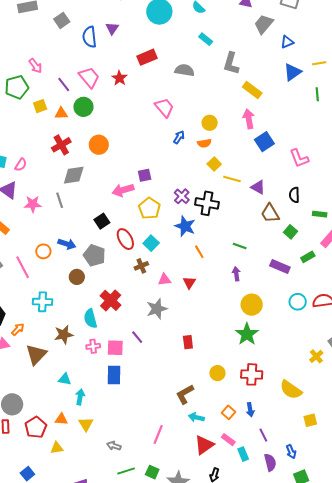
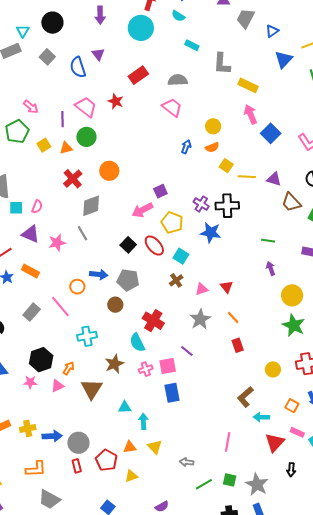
purple line: (64, 84) -> (63, 119), turned 49
pink trapezoid: (164, 108) -> (172, 107), moved
red ellipse: (125, 239) -> (154, 246), moved
orange line: (199, 252) -> (233, 317), moved

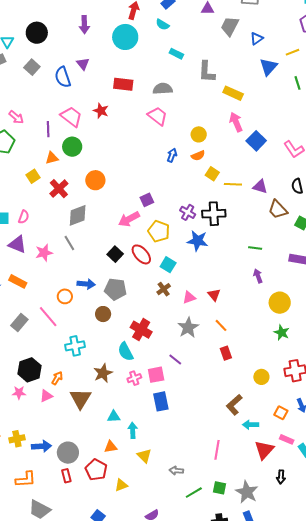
red rectangle: (138, 75) -> (123, 84), turned 42
yellow square: (44, 145) -> (33, 176), moved
green star: (294, 325) -> (282, 333), size x0.7
orange triangle: (130, 447) -> (111, 447), moved

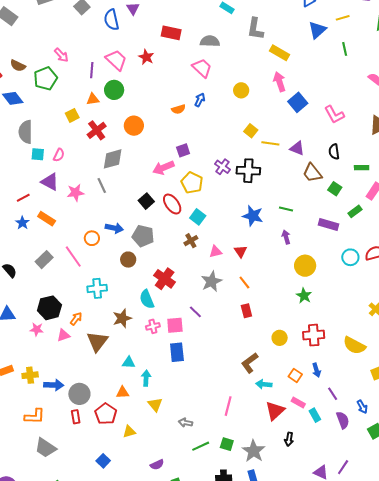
blue arrow: (172, 155) -> (200, 100), moved
orange semicircle: (198, 156) -> (178, 109), moved
blue star: (198, 241) -> (253, 216), moved

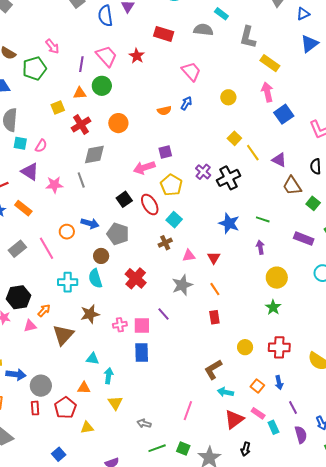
gray semicircle: (210, 41) -> (203, 30), moved
yellow line: (270, 143) -> (253, 153), turned 42
black cross: (248, 171) -> (229, 178), turned -35
cyan semicircle: (147, 299) -> (95, 278), moved

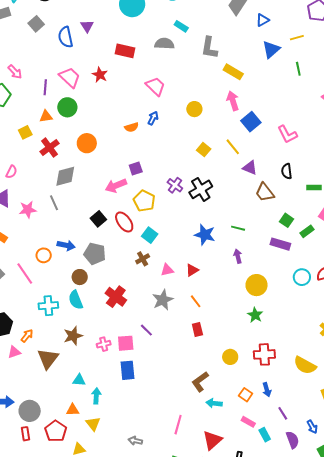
yellow line: (253, 153) -> (233, 147), moved
green square: (313, 203) -> (286, 220), moved
red triangle: (214, 258) -> (192, 270), turned 32
yellow triangle: (115, 403) -> (93, 424), moved
red triangle: (234, 419) -> (212, 440), moved

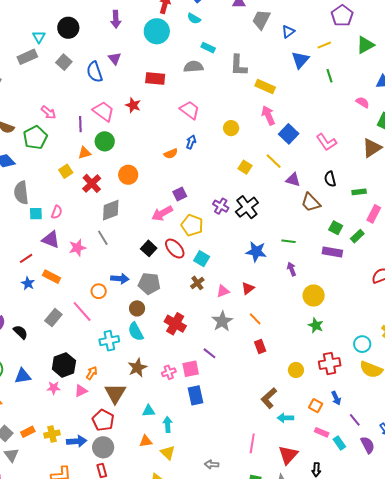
cyan circle: (302, 277) -> (362, 344), moved
red pentagon: (56, 431) -> (103, 420), moved

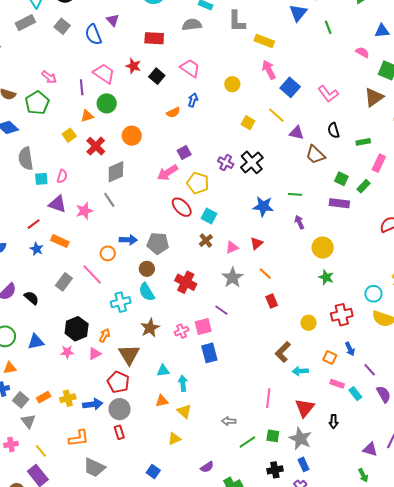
black square: (149, 248) -> (157, 76), moved

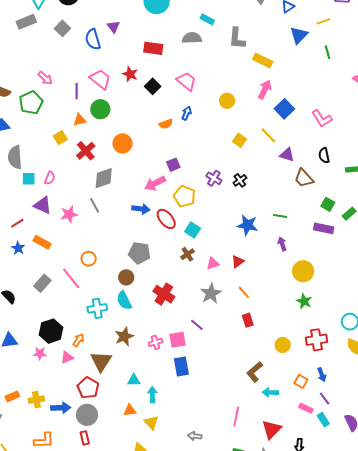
pink arrow: (269, 70) -> (265, 89), turned 48
black cross: (252, 162) -> (240, 180), size x0.6
blue arrow: (128, 240) -> (141, 209), moved
purple line: (370, 370) -> (325, 399), moved

